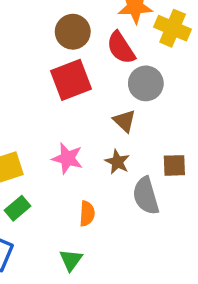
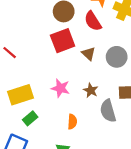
gray circle: (146, 83) -> (117, 57), moved
brown triangle: (124, 121) -> (89, 54), moved

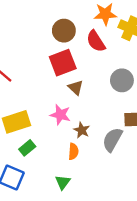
brown triangle: (89, 54) -> (76, 87), moved
brown star: (91, 90) -> (82, 130), moved
gray semicircle: (108, 111) -> (112, 140), turned 45

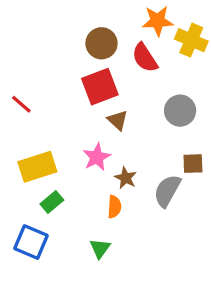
pink star: (60, 115) -> (97, 157), turned 30

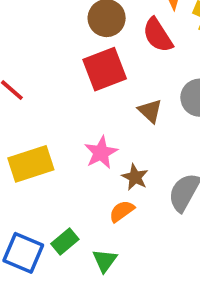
brown triangle: (118, 120) -> (150, 111), moved
green rectangle: (52, 202) -> (65, 242), moved
orange semicircle: (114, 207) -> (122, 211), turned -130

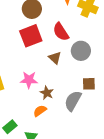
red semicircle: (158, 35) -> (61, 32), moved
pink star: (101, 153) -> (29, 80), turned 30

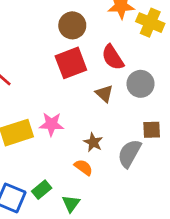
pink star: (29, 80) -> (51, 124), moved
orange semicircle: (40, 111) -> (83, 167), turned 72

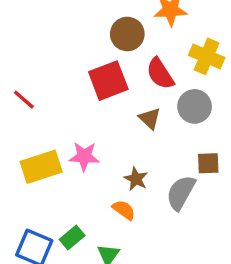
yellow cross: (150, 23) -> (207, 56), moved
brown circle: (72, 25) -> (127, 34), moved

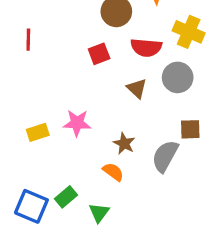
red semicircle: (160, 74) -> (146, 48), turned -52
red square: (108, 81) -> (99, 54), size x0.6
red line: (24, 100) -> (28, 40), moved, turned 50
yellow rectangle: (41, 167) -> (38, 132), size x0.6

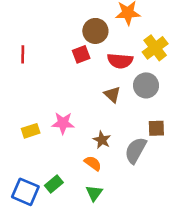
yellow cross: (189, 32) -> (155, 48), turned 30
red square: (99, 54) -> (81, 54), moved
green triangle: (99, 213) -> (94, 193), moved

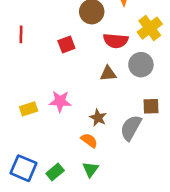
red square: (81, 54) -> (66, 44), moved
brown triangle: (112, 95) -> (108, 74), turned -48
green rectangle: (54, 184) -> (55, 172), moved

